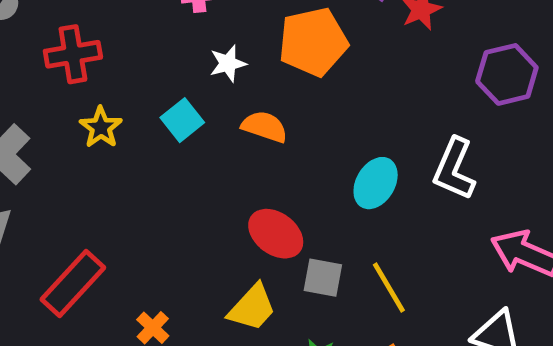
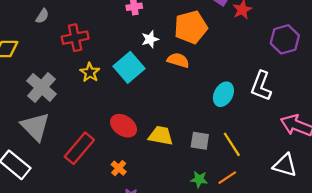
cyan square: (182, 120) -> (129, 67), size x1.5
orange semicircle: (264, 127) -> (178, 60), moved
red ellipse: (276, 234) -> (124, 126), moved
yellow trapezoid: (252, 308) -> (161, 136), moved, turned -120

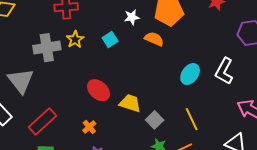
cyan square: (129, 67) -> (110, 40), size x0.6
gray cross: (42, 87) -> (47, 48), moved, turned 32
gray square: (200, 141) -> (155, 120), moved, turned 30
red rectangle: (79, 148) -> (42, 121), moved

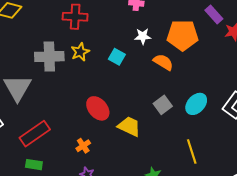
cyan square: (110, 40) -> (117, 57), turned -35
gray square: (155, 120) -> (163, 105), moved

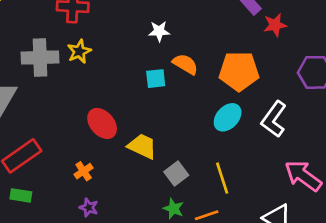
orange pentagon: (183, 35) -> (239, 71), moved
cyan square: (117, 57) -> (156, 79), moved, turned -35
gray square: (163, 105) -> (176, 174), moved

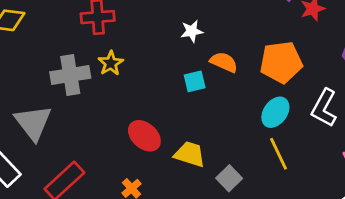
yellow line: (222, 178) -> (279, 154), moved

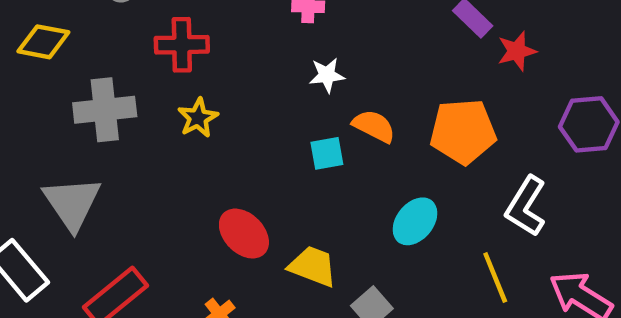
gray cross: (70, 75) -> (105, 110), moved
cyan ellipse: (275, 112) -> (415, 221), moved
yellow line: (279, 154) -> (495, 277), moved

